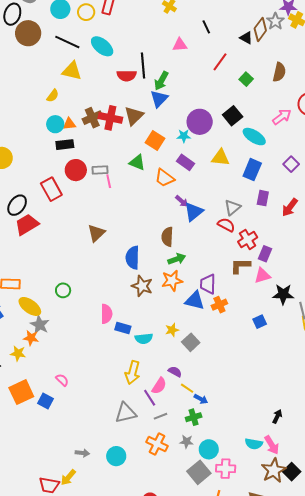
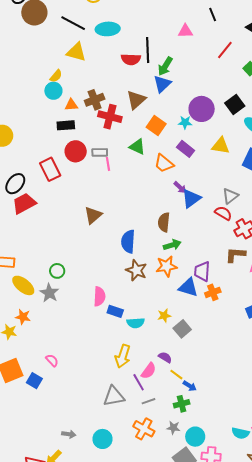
cyan ellipse: (102, 46) -> (108, 29), turned -45
red cross: (110, 118) -> (110, 117), moved
cyan circle: (55, 124) -> (53, 91), moved
gray star: (40, 325) -> (49, 293), moved

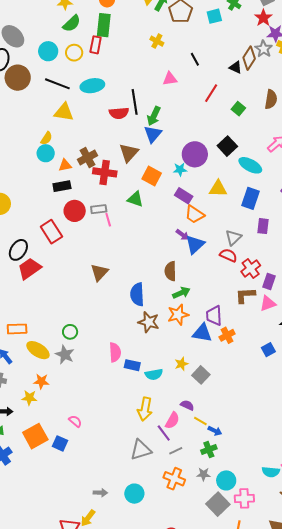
orange trapezoid: (164, 163) -> (195, 214), moved

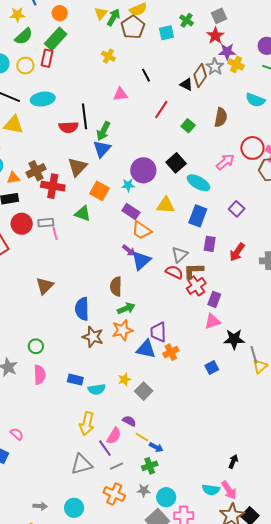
green rectangle: (104, 25) -> (56, 39), turned 35
brown L-shape: (245, 295) -> (193, 271), moved
green circle: (70, 332) -> (36, 346), moved
pink semicircle: (115, 352) -> (40, 375), moved

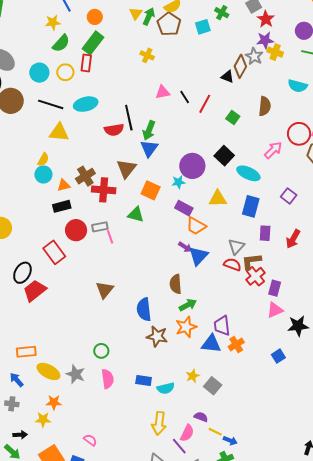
red star: (215, 36) -> (266, 19), moved
black line: (146, 75) -> (185, 97), moved

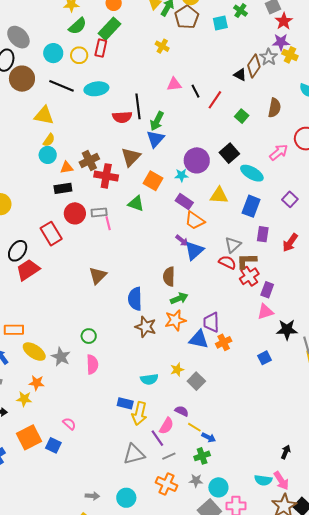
yellow triangle: (59, 132) -> (44, 116), moved
blue rectangle: (144, 380) -> (125, 403), moved

